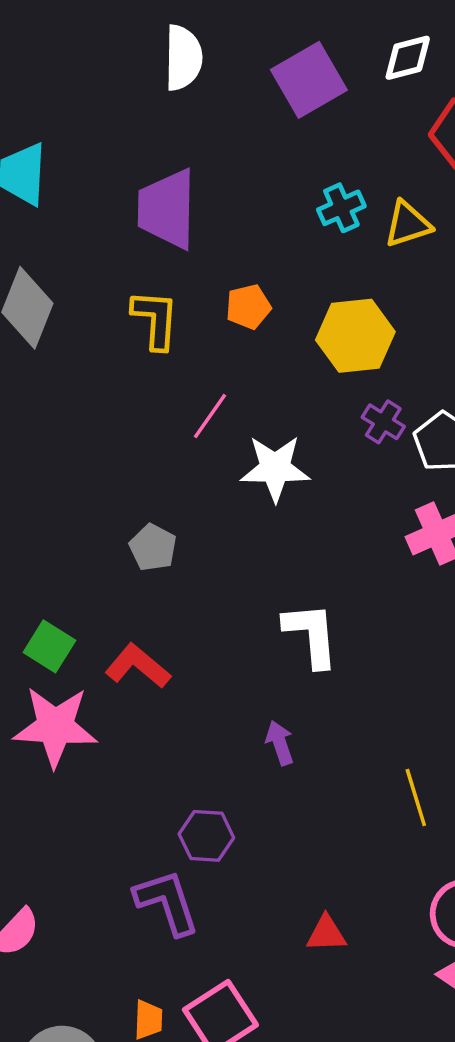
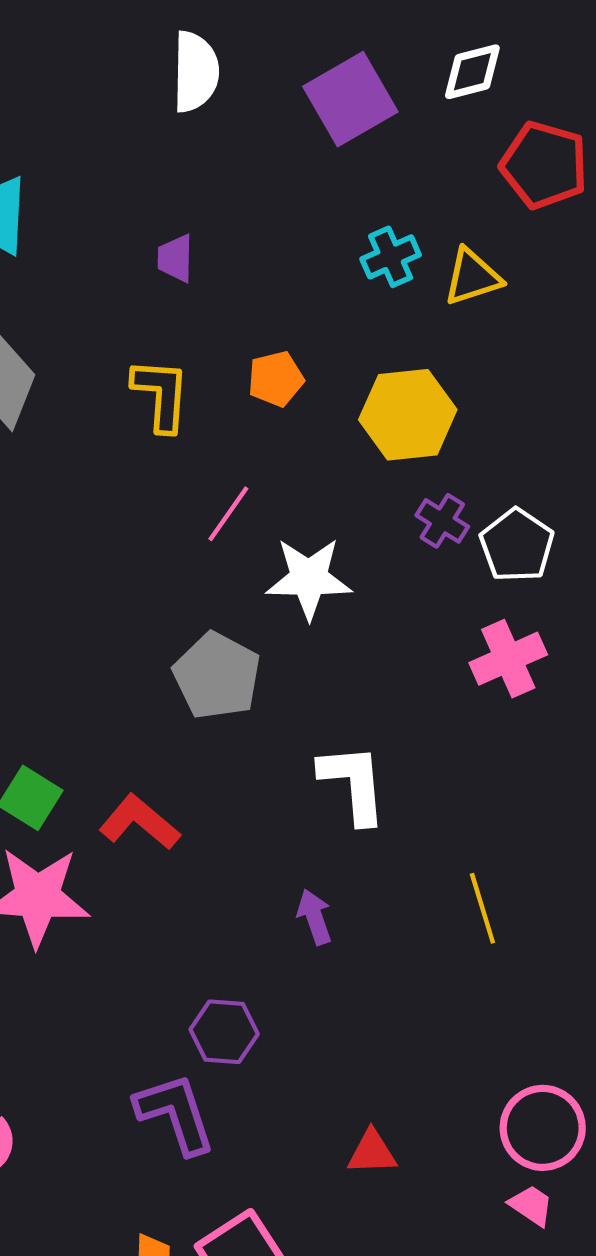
purple trapezoid: (167, 209) -> (175, 258), size x0.5
gray pentagon: (153, 547) -> (217, 676), moved, size x1.5
yellow line: (416, 798) -> (482, 908), moved

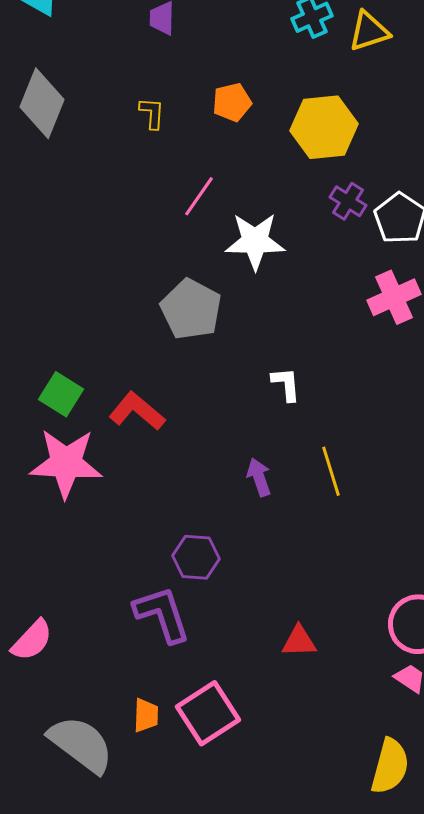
yellow L-shape: (161, 395) -> (152, 113), size x0.6
white L-shape: (353, 784) -> (286, 384), size x0.6
yellow line: (482, 908) -> (331, 471), moved

